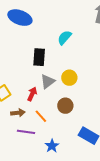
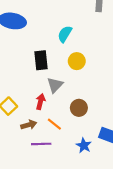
yellow circle: (69, 78) -> (77, 61), moved
blue star: (52, 146) -> (84, 145), moved

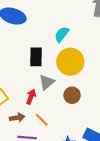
yellow circle: (77, 61) -> (70, 62), size x1.6
brown circle: (79, 108) -> (72, 95), moved

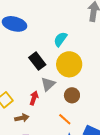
black rectangle: (36, 57) -> (37, 61), turned -36
orange line: (42, 120) -> (65, 119), moved

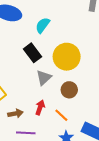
cyan semicircle: (60, 39) -> (43, 25), moved
red arrow: (34, 98) -> (40, 107), moved

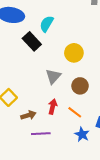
black rectangle: (32, 53) -> (32, 41), moved
yellow circle: (67, 57) -> (74, 53), size x0.7

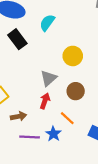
black rectangle: (32, 41) -> (17, 39), moved
red arrow: (53, 107) -> (45, 101), moved
blue star: (82, 134) -> (53, 134), moved

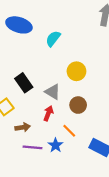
black rectangle: (17, 39) -> (24, 83), moved
gray triangle: (49, 78) -> (53, 92), turned -49

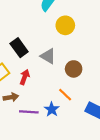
yellow circle: (76, 71) -> (65, 25), moved
red arrow: (48, 113) -> (25, 77), moved
brown arrow: (23, 127) -> (11, 97), moved

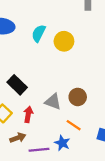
yellow circle: (65, 25) -> (64, 41), moved
gray triangle: (48, 56) -> (53, 102), moved

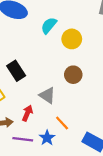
brown circle: (78, 97) -> (73, 75), moved
red arrow: (28, 114) -> (27, 113), moved

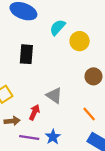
black rectangle: (16, 71) -> (26, 54), moved, turned 36
brown circle: (73, 75) -> (93, 76), moved
orange line: (62, 123) -> (89, 114), moved

